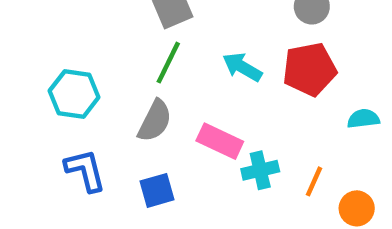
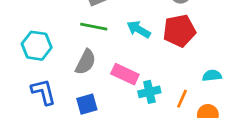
green line: (168, 63) -> (94, 27), turned 75
cyan semicircle: (363, 119) -> (212, 76), moved

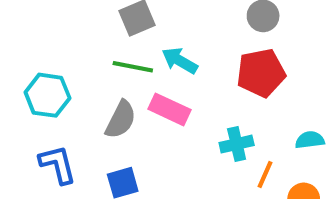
cyan arrow: (139, 29) -> (180, 61), moved
pink rectangle: (125, 74) -> (169, 109), moved
cyan cross: (149, 92) -> (237, 144), moved

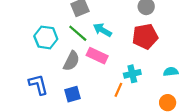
green line: (133, 67) -> (78, 33), turned 30
cyan hexagon: (47, 95) -> (46, 37), moved
orange line: (265, 175) -> (118, 90), moved

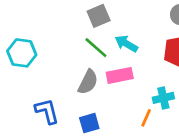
cyan hexagon: (46, 37) -> (22, 53), moved
pink rectangle: (97, 56) -> (120, 75), turned -36

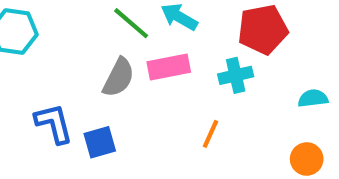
cyan cross: (163, 98) -> (236, 75), moved
blue square: (89, 123) -> (100, 142), moved

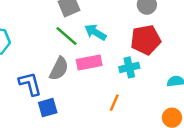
blue L-shape: (54, 123) -> (30, 84), moved

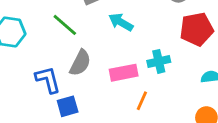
green line: (67, 36) -> (65, 25), moved
red pentagon: (146, 40) -> (197, 29), moved
pink rectangle: (89, 62) -> (124, 73), moved

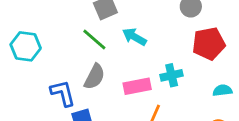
green line: (65, 25) -> (94, 39), moved

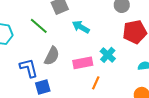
green line: (94, 39) -> (39, 26), moved
cyan cross: (172, 75) -> (108, 55), turned -35

